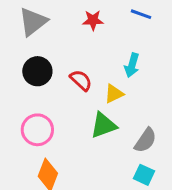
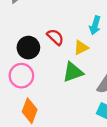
black circle: (37, 71) -> (28, 48), moved

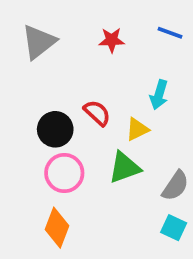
pink circle: (21, 76) -> (64, 173), moved

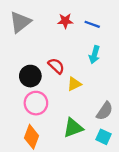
blue line: (170, 33) -> (92, 24), moved
yellow triangle: (137, 129) -> (74, 84), moved
green triangle: (124, 168) -> (73, 128), moved

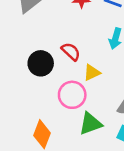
pink circle: (36, 103) -> (72, 95), moved

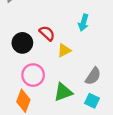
pink circle: (72, 95) -> (33, 75), moved

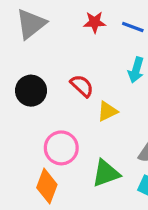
black circle: (22, 43) -> (31, 91), moved

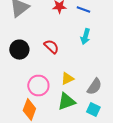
yellow triangle: (107, 111) -> (67, 79), moved

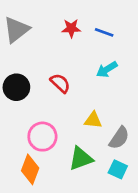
cyan arrow: (85, 37) -> (107, 69), turned 42
yellow triangle: (67, 79) -> (93, 120), moved, turned 32

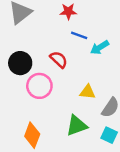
blue line: (104, 32) -> (79, 35), moved
pink circle: (42, 137) -> (39, 86), moved

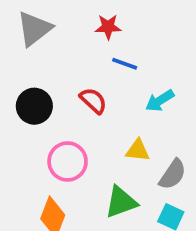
cyan arrow: (100, 47) -> (160, 101), moved
pink circle: (39, 86) -> (68, 161), moved

